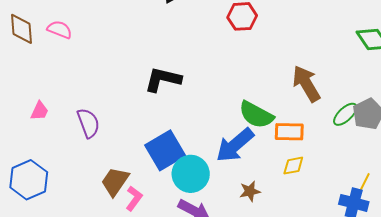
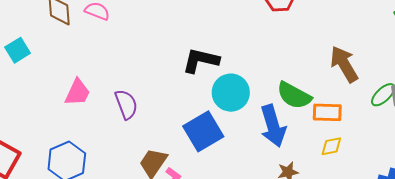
pink trapezoid: (40, 111) -> (77, 92), size x1.4
blue arrow: (235, 145) -> (273, 126), turned -66
cyan circle: (191, 174) -> (231, 93), moved

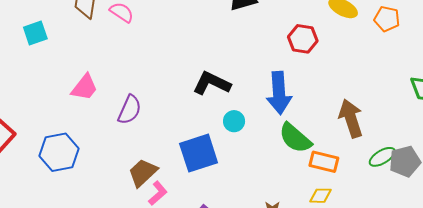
cyan circle: (231, 93) -> (234, 121), size x0.6
purple semicircle: (126, 104) -> (130, 110), turned 32
blue arrow: (273, 126) -> (279, 93), moved

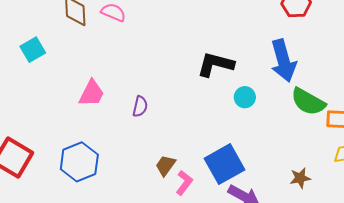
purple semicircle: (130, 110) -> (140, 106), size x0.7
blue square: (199, 153) -> (224, 164), moved
brown trapezoid: (143, 173) -> (166, 165), size x0.7

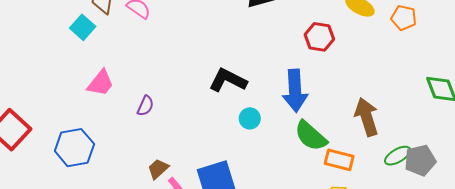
cyan square: (33, 50) -> (83, 27), moved, turned -30

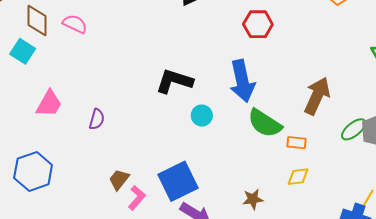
brown arrow: (367, 117) -> (317, 96), turned 51
orange rectangle: (339, 160) -> (296, 143), size x0.7

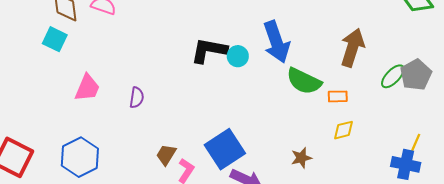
cyan circle: (202, 115) -> (238, 56), moved

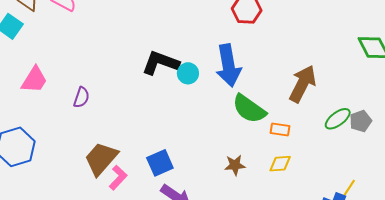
gray pentagon: (416, 75) -> (361, 121), size x0.7
blue square: (225, 149) -> (160, 163), size x0.7
brown trapezoid: (166, 155) -> (101, 159), size x1.6
brown star: (301, 158) -> (235, 165), moved

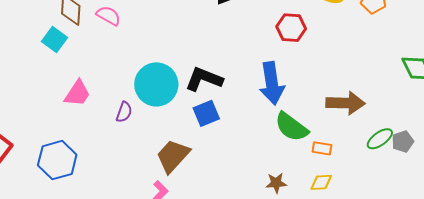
cyan circle: (188, 73) -> (156, 84), moved, size x2.0
brown arrow: (303, 84) -> (345, 103), turned 63
brown trapezoid: (101, 159) -> (173, 156), moved
blue square: (160, 163) -> (206, 113), moved

